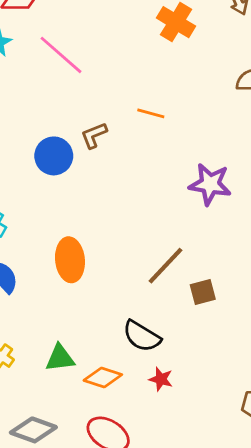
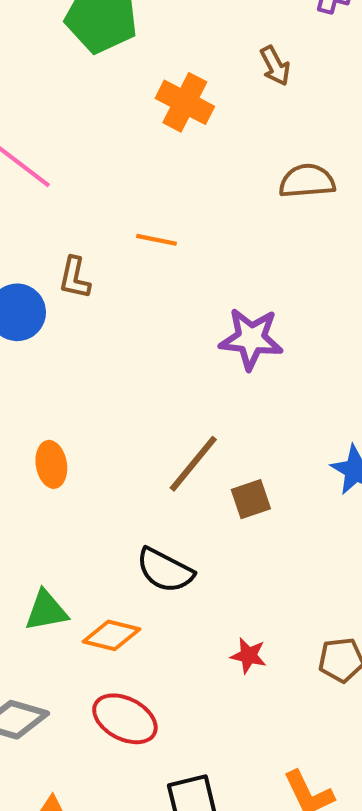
brown L-shape: (94, 135) -> (75, 278), turned -52
orange ellipse: (70, 260) -> (51, 464), size x0.7
red star: (161, 379) -> (248, 656), moved

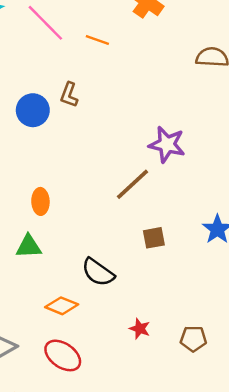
orange line: (156, 240) -> (97, 40), moved
brown line: (193, 464) -> (132, 184), moved
green triangle: (46, 611) -> (29, 247), moved

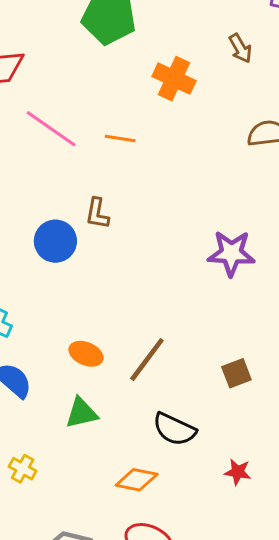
brown line: (132, 184) -> (147, 360), moved
orange ellipse: (40, 201) -> (86, 354), turned -55
red star: (140, 329) -> (238, 472), moved

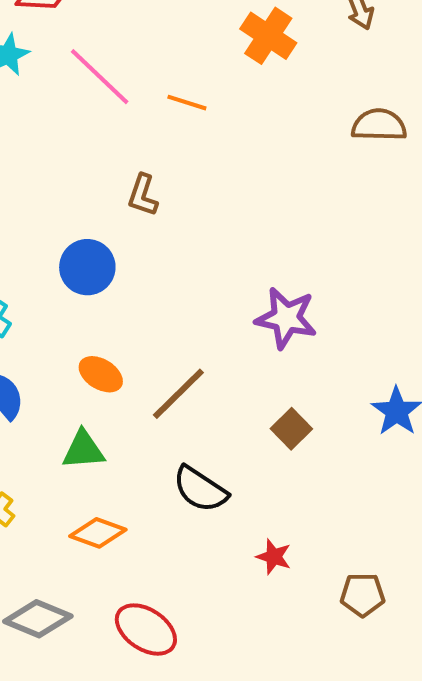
blue circle: (55, 241) -> (87, 267), moved
purple star: (231, 253) -> (286, 318), moved
brown square: (236, 373) -> (291, 429), turned -32
orange diamond: (137, 480) -> (98, 533), moved

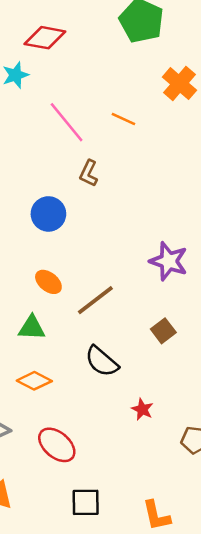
pink line: (100, 77) -> (67, 122), moved

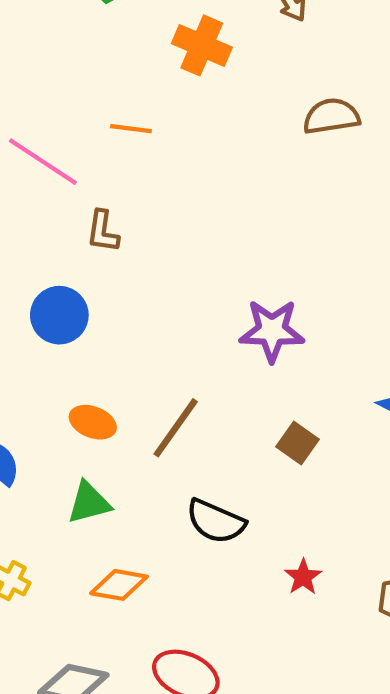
red star: (142, 409) -> (303, 577), turned 30

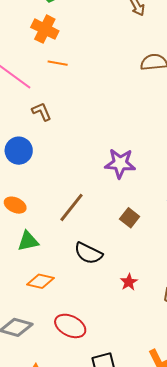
orange cross: (202, 45) -> (45, 29), moved
brown L-shape: (103, 231) -> (42, 112), turned 145
orange ellipse: (93, 422) -> (15, 205), moved

